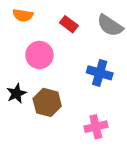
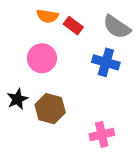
orange semicircle: (23, 15) -> (47, 16), moved
blue cross: (100, 73) -> (106, 62), moved

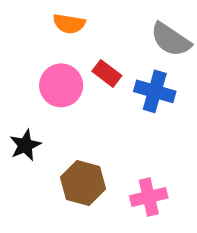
red rectangle: (73, 26) -> (107, 73), moved
brown hexagon: (50, 109) -> (83, 183), moved

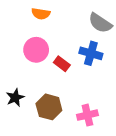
red rectangle: (107, 73) -> (62, 64), moved
black star: (25, 145) -> (15, 98), moved

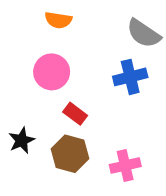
blue cross: (91, 53) -> (130, 77), turned -30
red rectangle: (62, 64) -> (75, 114), moved

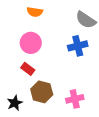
red rectangle: (75, 114) -> (28, 69), moved
black star: (22, 140) -> (15, 103), moved

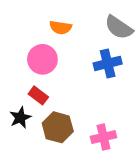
orange semicircle: (35, 12) -> (60, 27), moved
black star: (15, 103) -> (20, 118), moved

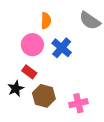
orange semicircle: (60, 27) -> (46, 21), turned -98
blue cross: (108, 63) -> (62, 48), moved, turned -36

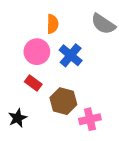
black star: (16, 89) -> (18, 118), moved
brown hexagon: (44, 96) -> (63, 101), moved

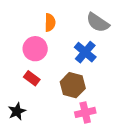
blue cross: (71, 55) -> (85, 52), moved
brown hexagon: (63, 101) -> (73, 85), moved

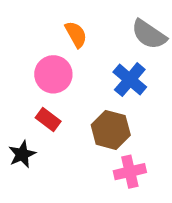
orange semicircle: (50, 23) -> (76, 34), turned -30
black star: (17, 111) -> (22, 154), moved

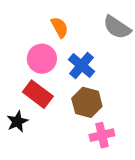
blue cross: (130, 80) -> (81, 66), moved
red rectangle: (48, 120) -> (38, 94), size x1.5

